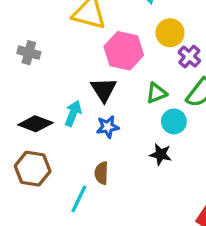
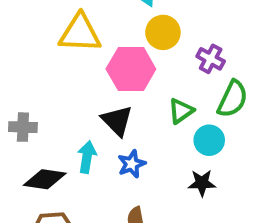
yellow circle: (170, 33) -> (163, 32), moved
gray cross: (29, 53) -> (23, 127), moved

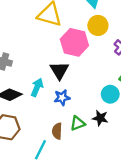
green triangle: (181, 111) -> (78, 123), moved

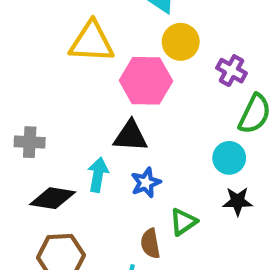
black triangle: (59, 70) -> (131, 136), turned -42
black star: (100, 118) -> (238, 201), moved

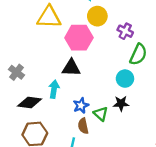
gray cross: (30, 142) -> (17, 72), turned 35
blue star: (146, 183) -> (81, 105), moved
black star: (238, 201) -> (121, 103), moved
green triangle: (183, 222) -> (101, 114), turned -42

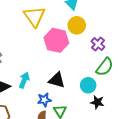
yellow triangle: (49, 17) -> (34, 16), turned 40
black triangle: (71, 68) -> (57, 80), moved
black star: (121, 103) -> (97, 102), moved

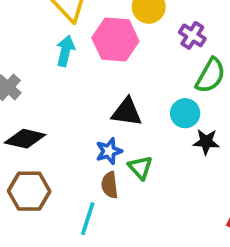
cyan arrow: (24, 80) -> (65, 51), moved

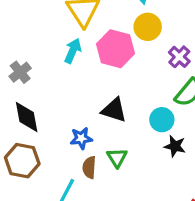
black diamond: (25, 139) -> (27, 117), turned 56
blue star: (109, 151) -> (81, 138), moved

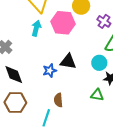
blue star: (81, 138) -> (50, 71), moved
green triangle: (117, 158) -> (97, 95), moved, turned -40

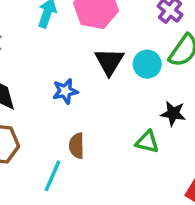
black triangle: (68, 62) -> (109, 61), moved, turned 48
cyan circle: (99, 63) -> (147, 64), moved

